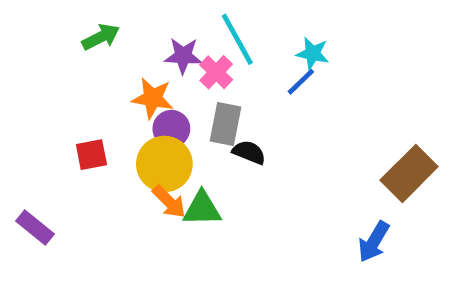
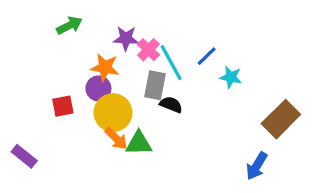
cyan line: (237, 39) -> (171, 63), moved
cyan star: (313, 53) -> (231, 77), moved
purple circle: (171, 129) -> (98, 88), moved

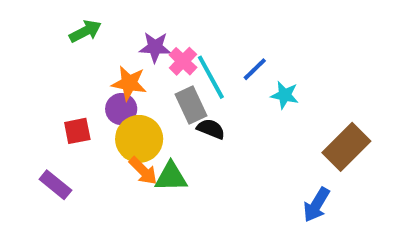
gray rectangle: (155, 85) -> (191, 105), turned -36
purple rectangle: (24, 156) -> (55, 185), moved

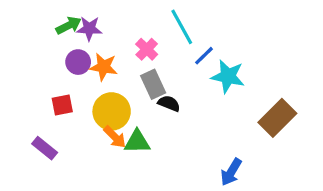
purple star: (155, 47) -> (89, 29), moved
cyan line: (211, 77) -> (182, 27), moved
cyan star: (285, 95) -> (228, 76), size x1.5
purple circle: (121, 109) -> (78, 62), moved
blue arrow: (317, 205) -> (231, 172), moved

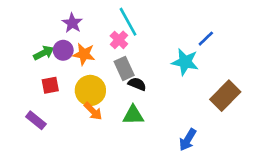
green arrow: (69, 25) -> (44, 53), moved
cyan line: (182, 27) -> (128, 22), moved
purple star: (89, 29) -> (72, 23), turned 30
blue line: (204, 56) -> (206, 39), moved
green triangle: (137, 142) -> (133, 115), moved

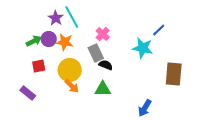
cyan line: (128, 22) -> (72, 17), moved
pink cross: (119, 40) -> (103, 34), moved
brown rectangle: (225, 96) -> (174, 74), turned -40

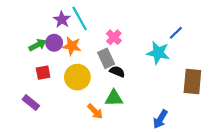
orange arrow: (72, 86) -> (95, 111), moved

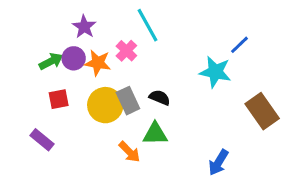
cyan line: (80, 18) -> (148, 25), moved
pink cross: (114, 37) -> (126, 51), moved
gray rectangle: (106, 58) -> (128, 101), moved
brown rectangle: (192, 81) -> (262, 111), turned -40

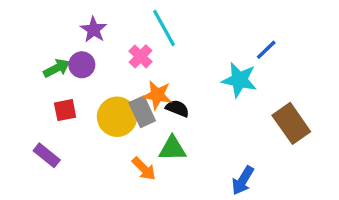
orange star: (98, 63) -> (157, 95), moved

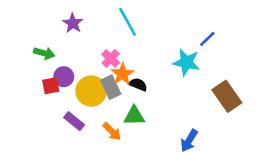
pink cross: (141, 56) -> (111, 58), moved
purple circle: (82, 65) -> (64, 77), moved
green arrow: (57, 68) -> (44, 53), turned 42
orange star: (157, 95) -> (122, 74), turned 30
purple rectangle: (47, 155) -> (74, 121), moved

